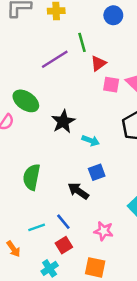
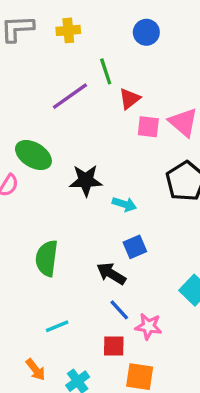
black star: (63, 122) -> (86, 180), turned 30
blue line: (63, 222) -> (119, 310), moved
red square: (64, 245) -> (114, 346), moved, turned 35
orange arrow: (13, 249) -> (36, 370), moved

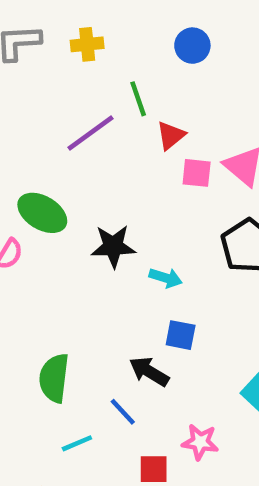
blue square: (135, 247) -> (181, 335), turned 35
green semicircle: (47, 258) -> (54, 378), moved
blue line: (119, 310) -> (123, 412), moved

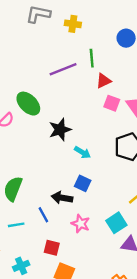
black star: (113, 246) -> (60, 130), turned -30
black arrow: (149, 372) -> (62, 198), turned -36
pink star: (200, 442) -> (81, 224), moved

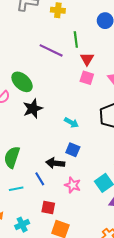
purple line: (63, 69) -> (51, 50), turned 50
red triangle: (103, 81) -> (87, 59), turned -32
pink square: (112, 103) -> (87, 78), moved
black star: (60, 130) -> (33, 109), moved

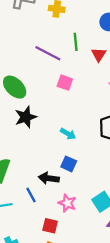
red triangle: (87, 59) -> (99, 55), moved
pink square: (87, 78) -> (65, 83), moved
red square: (48, 207) -> (50, 226), moved

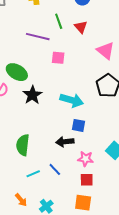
cyan arrow: (68, 134) -> (72, 100), size x1.6
blue line: (31, 195) -> (55, 169), moved
red square: (50, 226) -> (87, 180), moved

